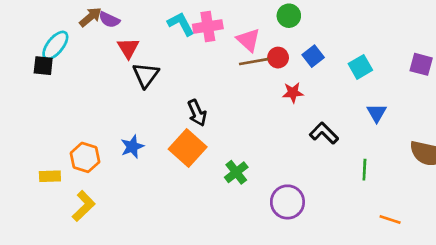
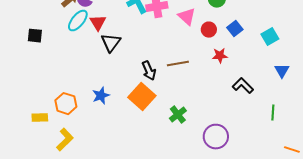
cyan ellipse: (55, 45) -> (78, 21), moved
brown line: (254, 62) -> (178, 64), moved

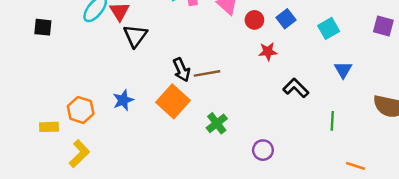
brown line: (178, 64) -> (207, 73), moved
purple circle: (216, 137) -> (263, 150), size x0.7

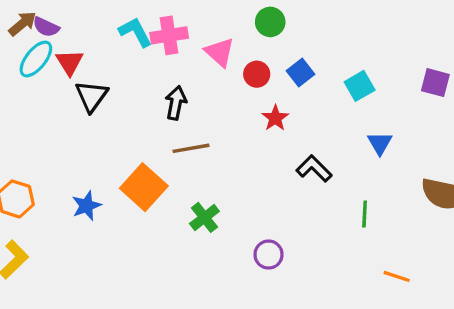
red star: (268, 52) -> (275, 118), turned -30
black arrow: (181, 70) -> (176, 103), moved, turned -145
blue star: (123, 100) -> (86, 206), moved

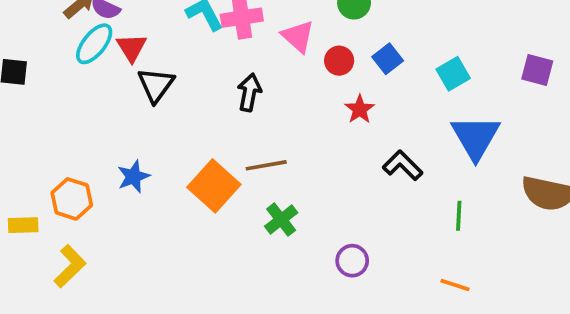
blue triangle: (380, 143) -> (476, 137), size x1.8
brown line: (191, 148) -> (266, 165), moved
blue star: (86, 206) -> (133, 177), moved
orange line: (397, 276) -> (455, 285), moved

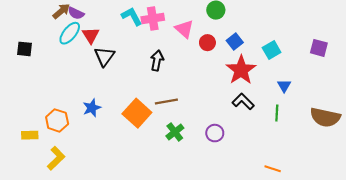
red star: (360, 109) -> (241, 70), moved, size x1.8
blue triangle: (476, 137) -> (284, 86), size x0.5
green line: (459, 216) -> (277, 113), moved
purple circle: (352, 261) -> (215, 133), moved

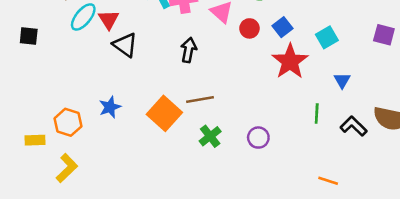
black triangle: (104, 56) -> (125, 45), turned -30
black L-shape: (243, 102) -> (354, 126), moved
green line: (277, 113) -> (317, 113), moved

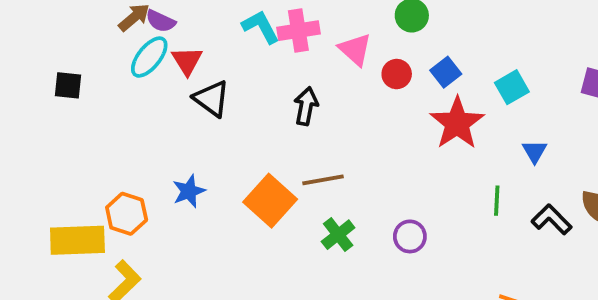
yellow rectangle: (35, 140) -> (77, 240), size x1.8

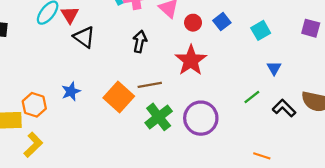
red star: (457, 123) -> (191, 60), moved
green line: (497, 201) -> (252, 97), turned 49
green cross: (338, 235) -> (159, 117), size x1.4
purple circle: (410, 236) -> (201, 118), size x1.8

